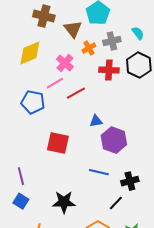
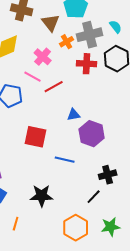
gray cross: (112, 41) -> (90, 35), size x1.4
pink line: (55, 83) -> (33, 77), turned 60
blue line: (99, 172) -> (65, 160), moved

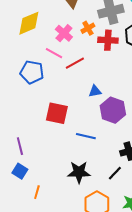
orange cross: (67, 42) -> (88, 28), moved
black star: (42, 196) -> (79, 172), moved
orange line: (16, 224) -> (37, 192), moved

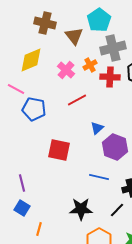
pink line: (54, 53) -> (16, 89), moved
blue triangle: (95, 91) -> (97, 128), turned -32
blue line: (86, 136) -> (99, 177), moved

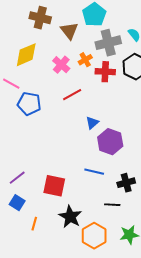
red square: (59, 150) -> (54, 186), moved
purple line: (22, 183) -> (17, 178), turned 66
black star: (81, 209) -> (70, 217), moved, turned 30
black line: (117, 210) -> (112, 205), turned 49

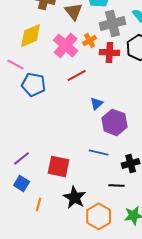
pink cross: (61, 65) -> (66, 45), size x1.4

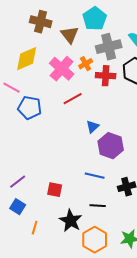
red square: (59, 166) -> (55, 190), size x0.7
black line: (117, 185) -> (98, 206), moved

